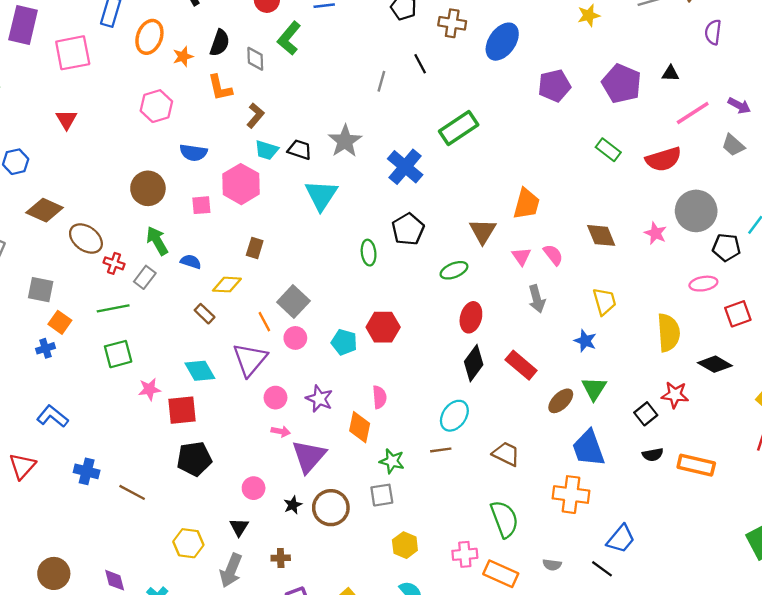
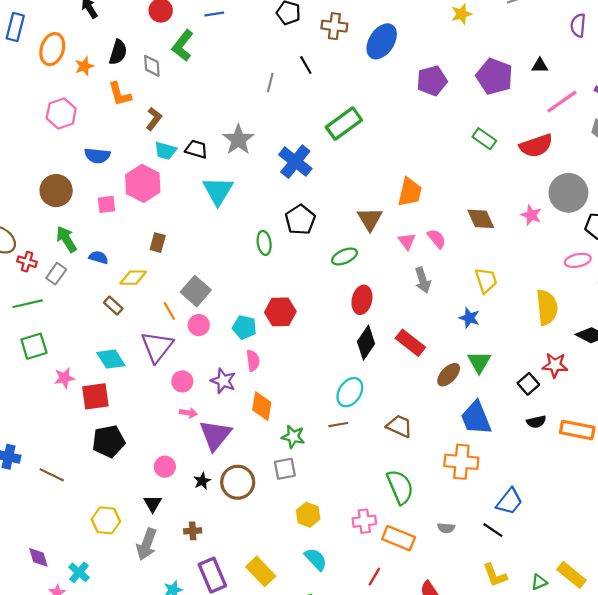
pink semicircle: (380, 397) -> (253, 361), moved

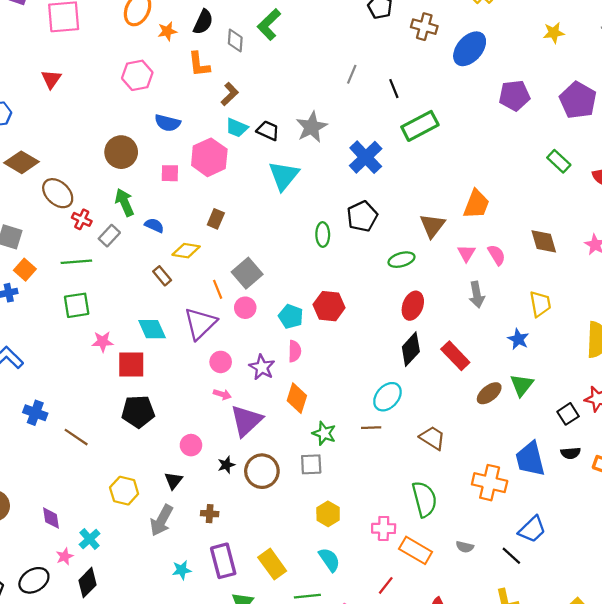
black line: (306, 65) -> (394, 89), moved
blue trapezoid: (476, 418) -> (530, 459), moved

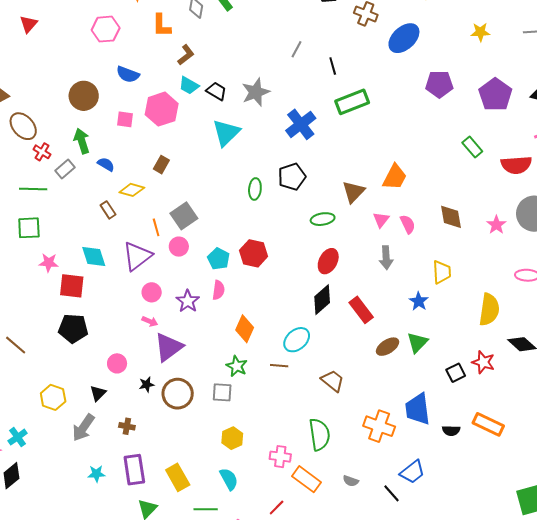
orange diamond: (297, 398) -> (245, 329), moved
black semicircle: (571, 453) -> (451, 431), moved

